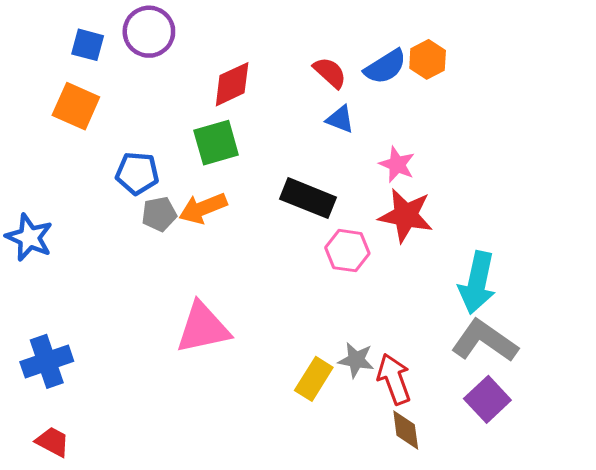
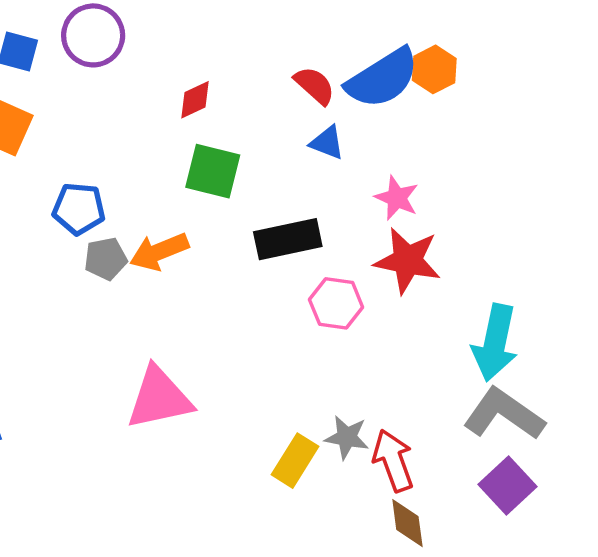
blue semicircle: (385, 67) -> (382, 78), size x1.4
red diamond: (232, 84) -> (195, 100), size x0.7
green square: (216, 143) -> (213, 171), moved, turned 30
black rectangle: (308, 198) -> (288, 239), turned -34

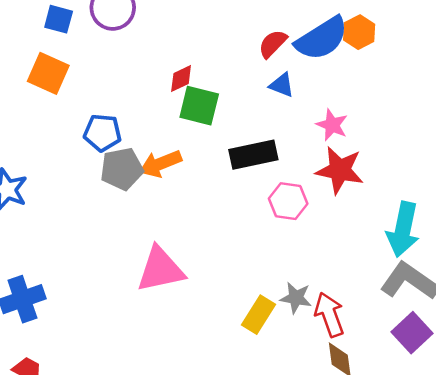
red semicircle: (315, 85) -> (273, 44), turned -88
red diamond: (195, 100) -> (181, 79), moved
gray pentagon: (106, 259) -> (122, 169), size x1.4

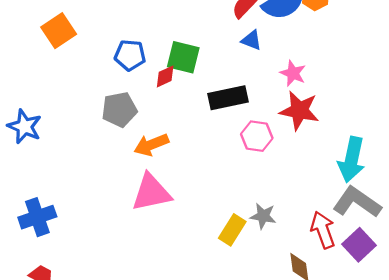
orange square: (48, 73) -> (59, 31), turned 32
red diamond: (181, 79) -> (165, 76), moved
blue pentagon: (102, 133) -> (130, 55), moved
orange arrow: (160, 164) -> (151, 145), moved
red arrow: (329, 315) -> (323, 230), moved

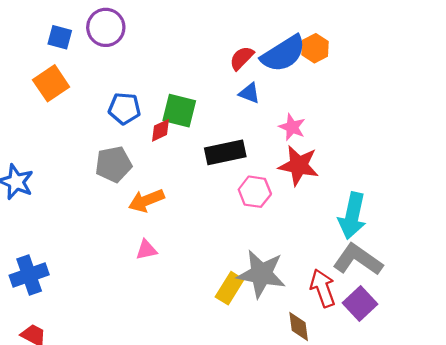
pink triangle: (151, 193) -> (146, 250), size x0.5
gray star: (263, 216) -> (261, 274), size x1.8

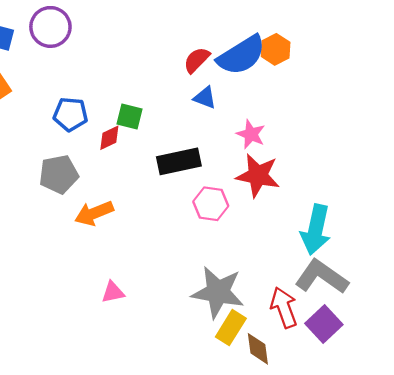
green square: (179, 111) -> (129, 117), size x0.7
pink triangle: (146, 250) -> (113, 292), moved
yellow rectangle: (230, 288) -> (231, 328), moved

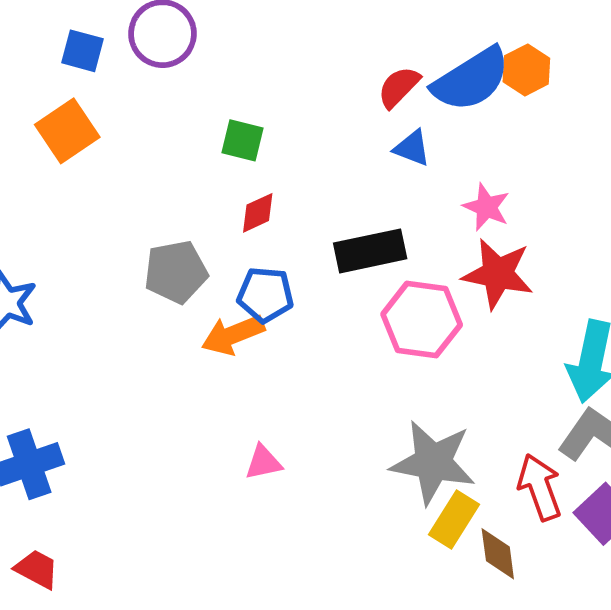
blue pentagon: (70, 114) -> (265, 295), moved
green square: (129, 117) -> (242, 140), moved
pink hexagon: (211, 204) -> (422, 319), size x1.4

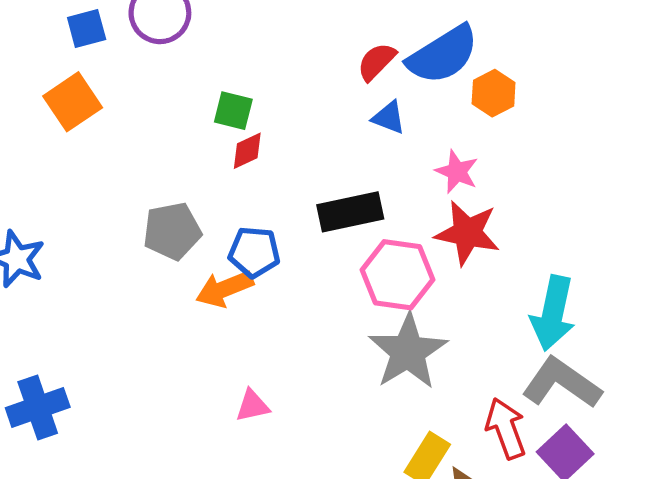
blue square: (82, 51) -> (87, 28), turned -30
orange hexagon: (526, 70) -> (494, 93), moved
red diamond: (258, 213) -> (247, 151), moved
gray star: (433, 462) -> (408, 352), moved, turned 30

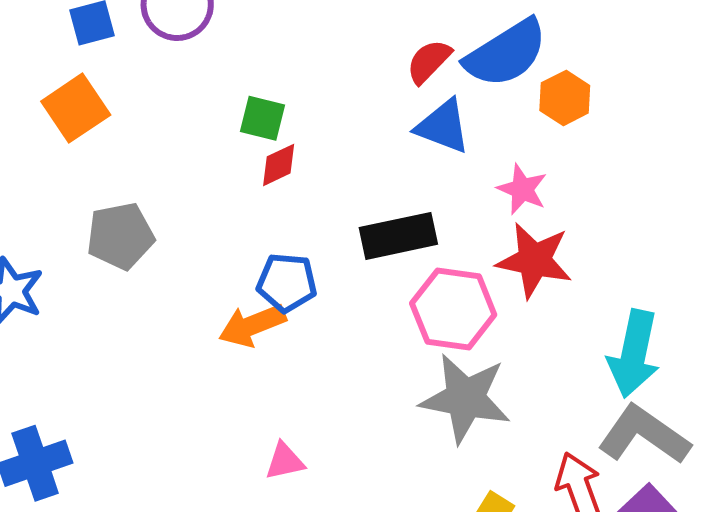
blue triangle: (389, 118) -> (443, 126), size x1.4
gray pentagon: (172, 231) -> (120, 236), moved
gray star: (408, 352) -> (465, 398), turned -30

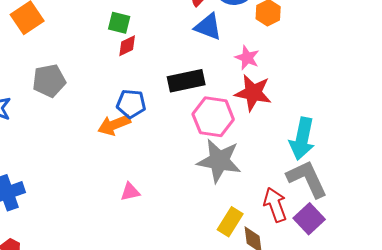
gray L-shape: (644, 435) -> (307, 179), turned 30

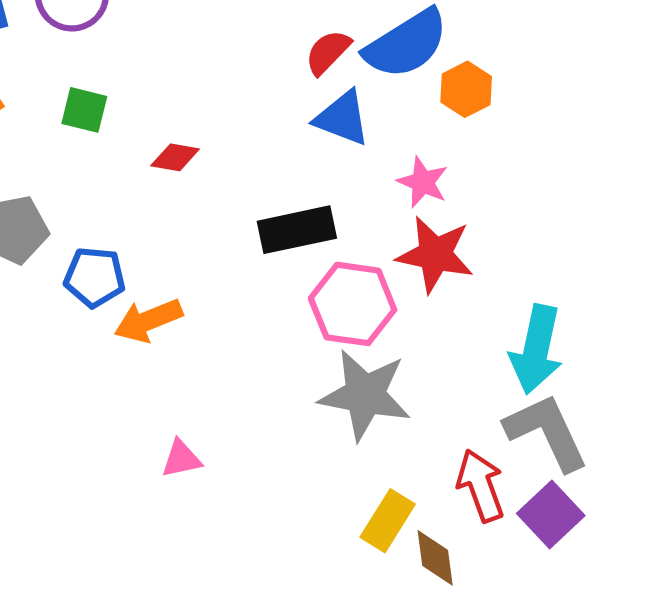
green square: (119, 23) -> (84, 110), moved
red diamond: (127, 46) -> (175, 157), turned 35
blue pentagon: (131, 104) -> (95, 277), moved

